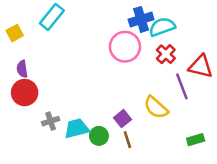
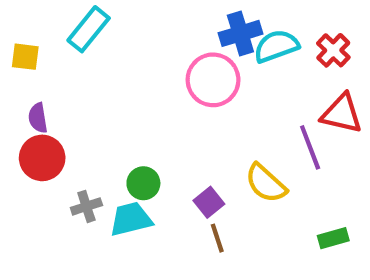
yellow square: (15, 33) -> (25, 57), turned 35
red cross: (166, 54) -> (333, 50), moved
green circle: (99, 136) -> (143, 183), moved

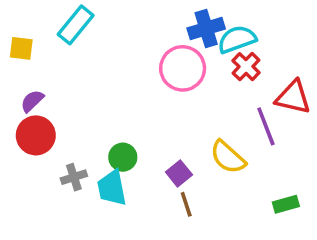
red cross: (333, 50) -> (246, 67), moved
purple semicircle: (38, 118) -> (32, 101), turned 55
cyan trapezoid: (131, 219) -> (112, 188), turned -87

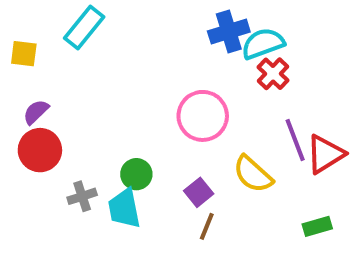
pink circle: (183, 68) -> (203, 116), moved
red triangle: (293, 97) -> (325, 154), moved, turned -45
brown line: (186, 204) -> (207, 226), turned 40

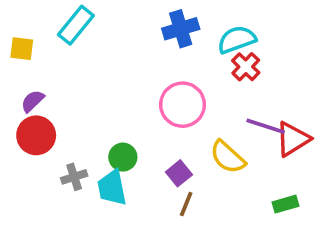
blue cross: (229, 32) -> (181, 29), moved
purple line: (295, 140) -> (266, 126), turned -51

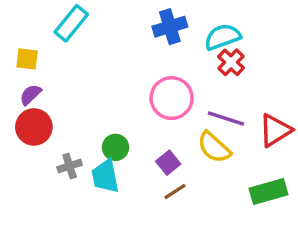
yellow square: (22, 49) -> (27, 59), moved
purple line: (266, 126) -> (226, 118), moved
brown line: (186, 204) -> (175, 192), turned 35
green rectangle: (285, 204) -> (268, 192), size x1.5

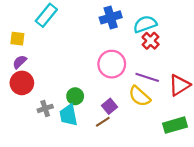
brown line: (175, 192) -> (103, 122), moved

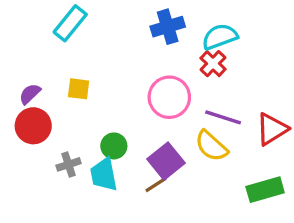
yellow square: (17, 39) -> (79, 89), moved
red cross: (151, 41) -> (213, 64), moved
purple square: (110, 106) -> (166, 161), size x1.5

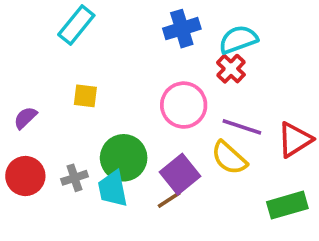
purple semicircle: (30, 94) -> (25, 118), moved
red circle: (33, 126) -> (25, 176), moved
green circle: (114, 146) -> (124, 158), size x1.6

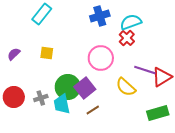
purple semicircle: (25, 118) -> (14, 54), moved
purple line: (242, 127) -> (145, 70), moved
purple square: (180, 174) -> (85, 88), moved

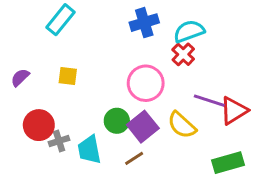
green circle: (68, 87) -> (117, 121), moved, size x0.7
purple square: (85, 88) -> (143, 127), moved
red circle: (14, 97) -> (39, 125), moved

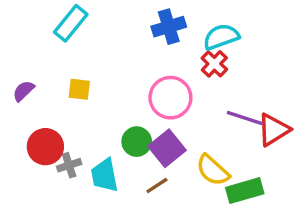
yellow semicircle: (182, 125) -> (213, 170), moved
green rectangle: (228, 163) -> (245, 191), moved

